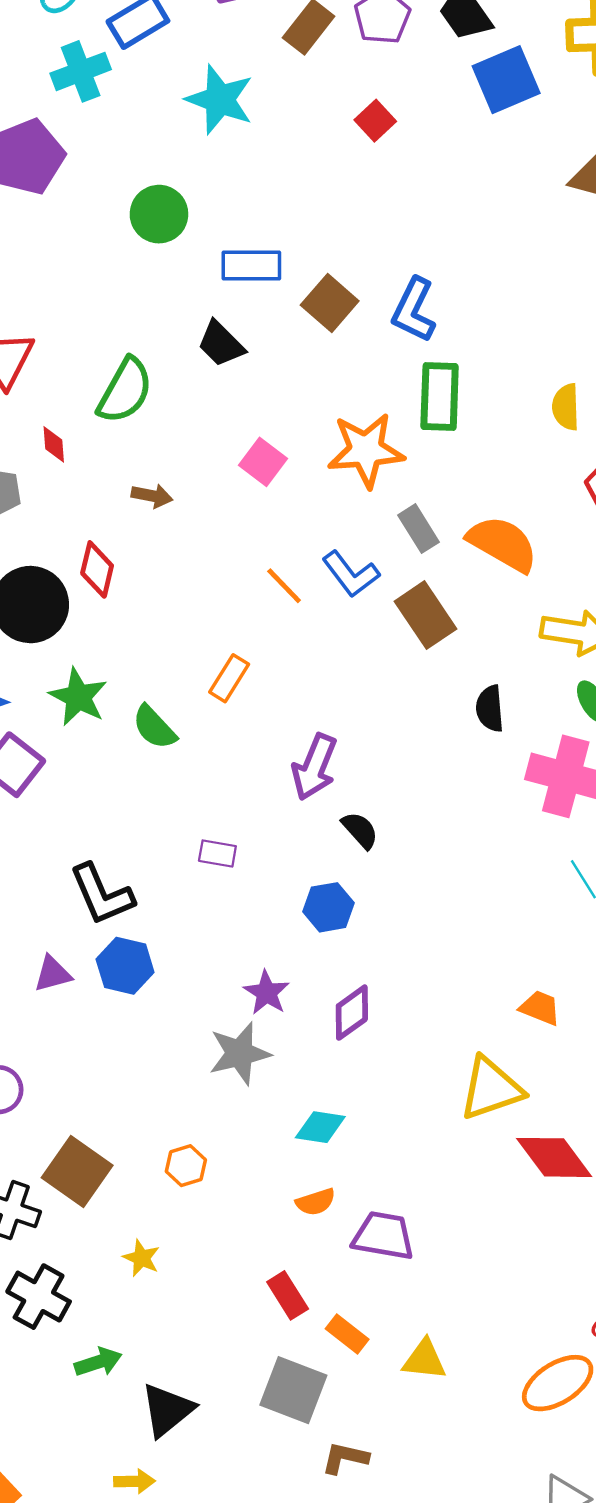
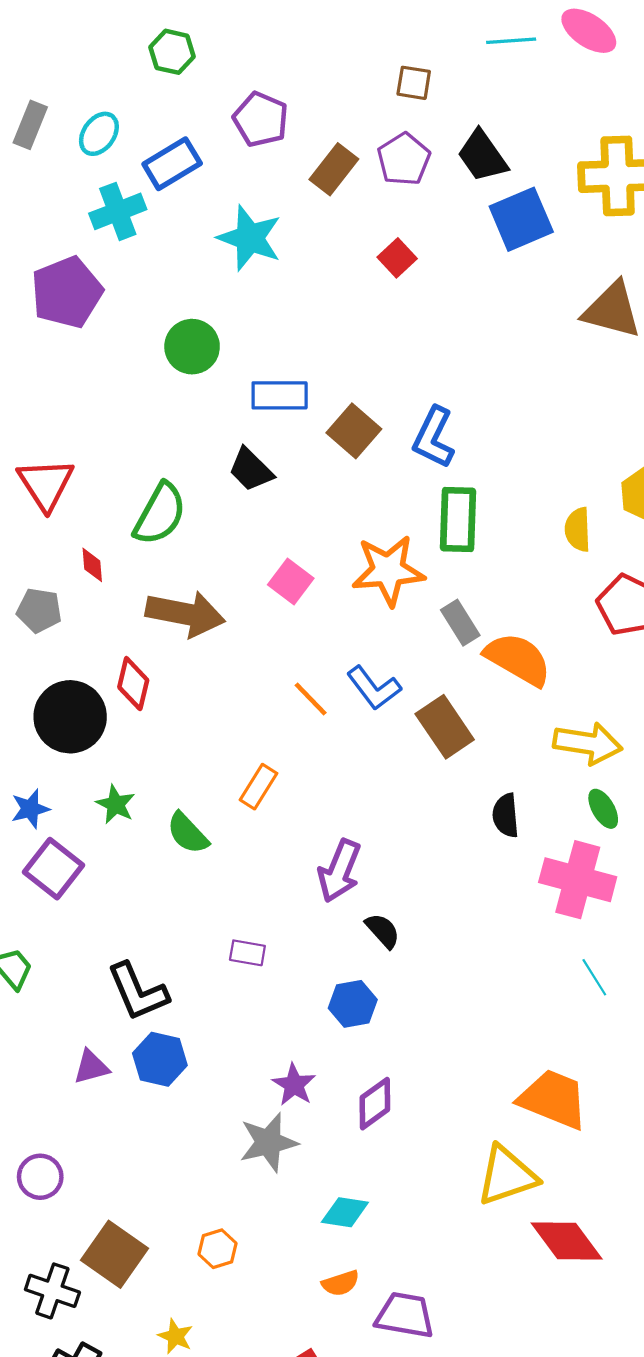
brown arrow: (152, 496) -> (185, 614), size x2.0
gray rectangle: (419, 529) -> (460, 623), moved
green star: (78, 697) -> (116, 804), size x0.7
orange trapezoid: (540, 1008) -> (553, 1099), size x1.8

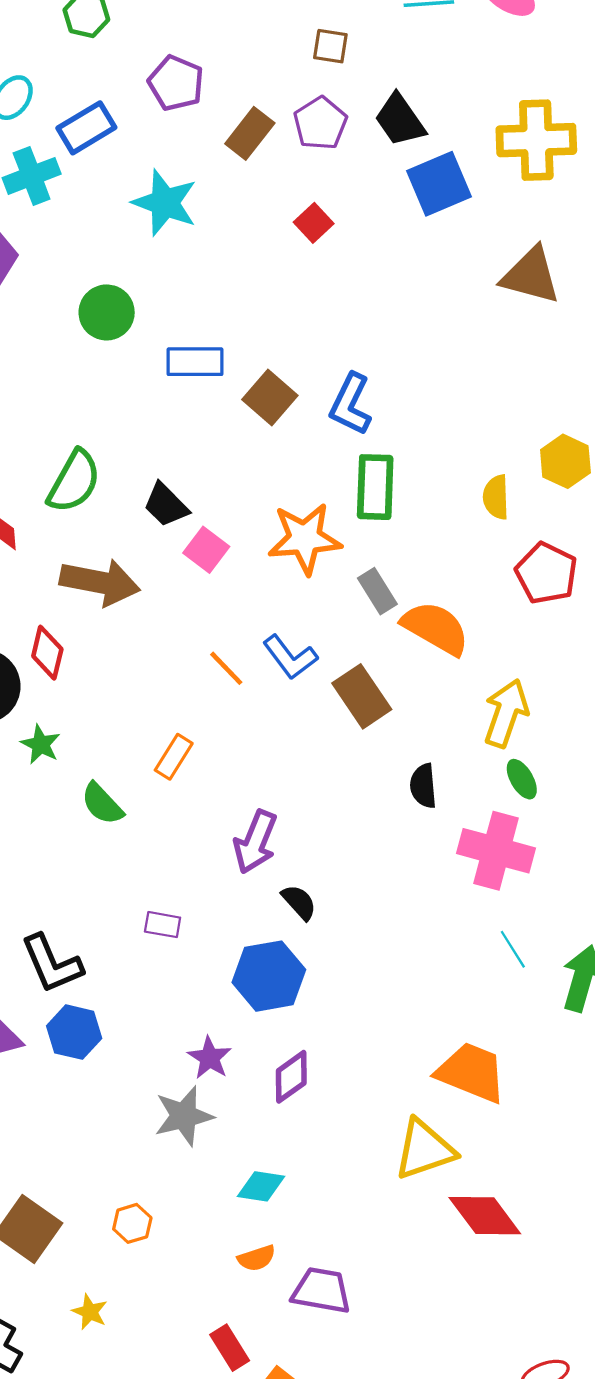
black trapezoid: (251, 470) -> (166, 505), moved
yellow arrow: (588, 743) -> (506, 713), turned -80
green star: (116, 804) -> (41, 744), moved
blue hexagon: (353, 1004) -> (269, 976), size x1.5

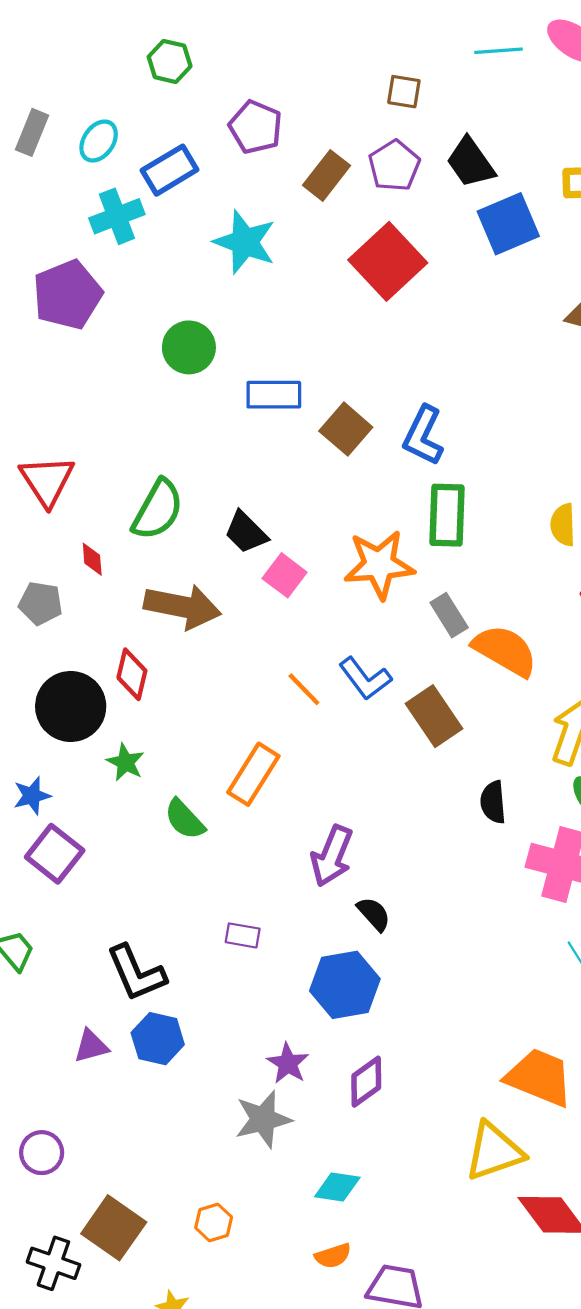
red square: (314, 223) -> (388, 261), size x2.0
orange rectangle: (174, 757) -> (253, 774), size x1.4

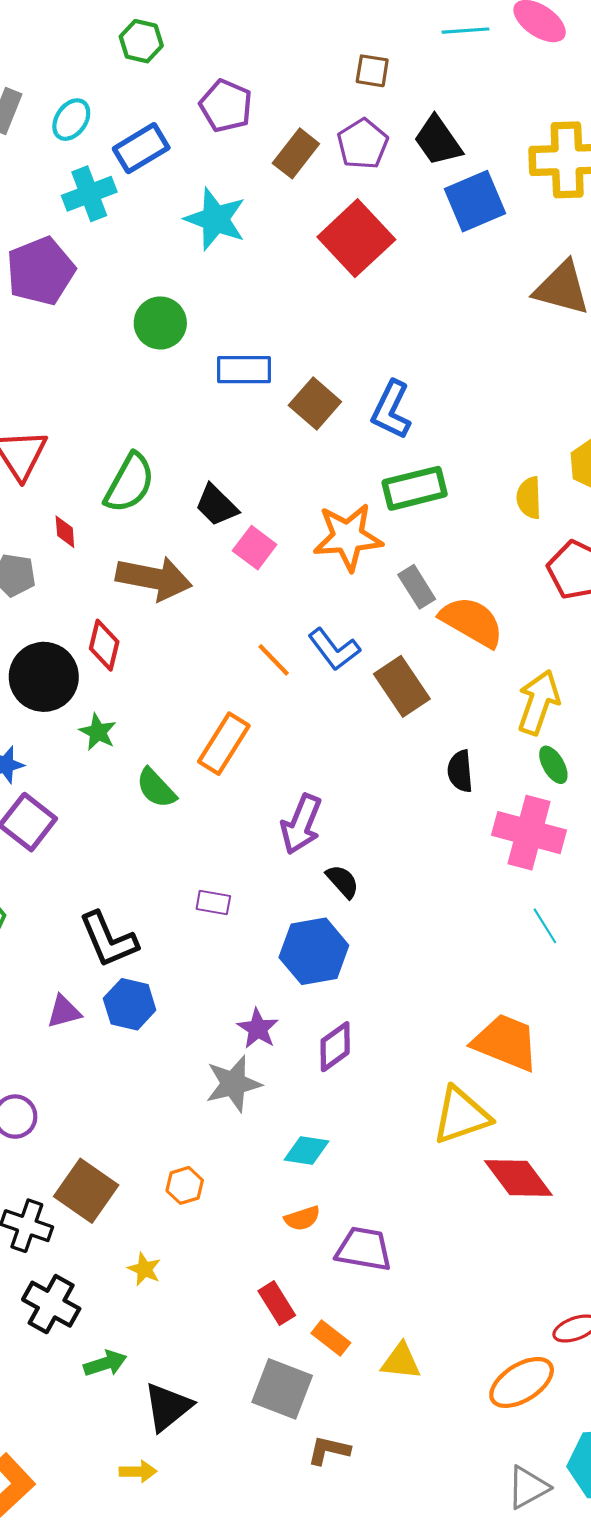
green rectangle: (447, 515) -> (415, 488), turned 74

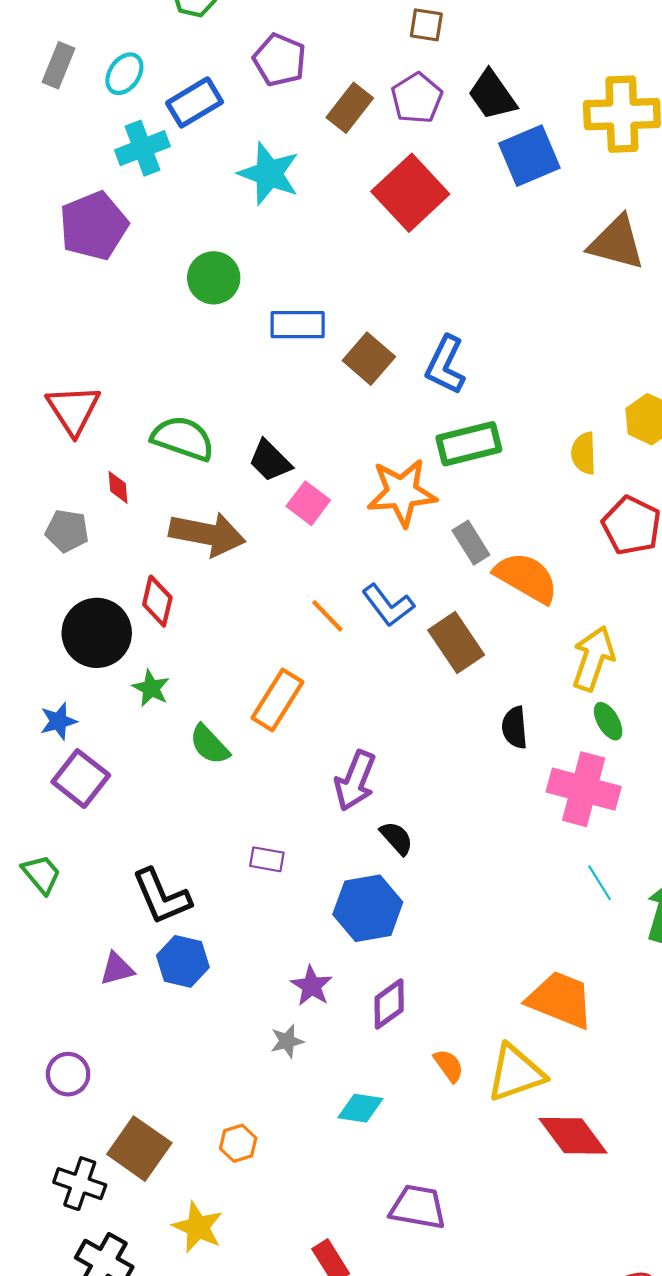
green semicircle: (130, 483) -> (183, 438), turned -100
gray star: (233, 1084) -> (287, 1041), size x0.6
orange semicircle: (302, 1218) -> (449, 1066), moved, turned -108
yellow star: (144, 1269) -> (198, 1227), size x1.5

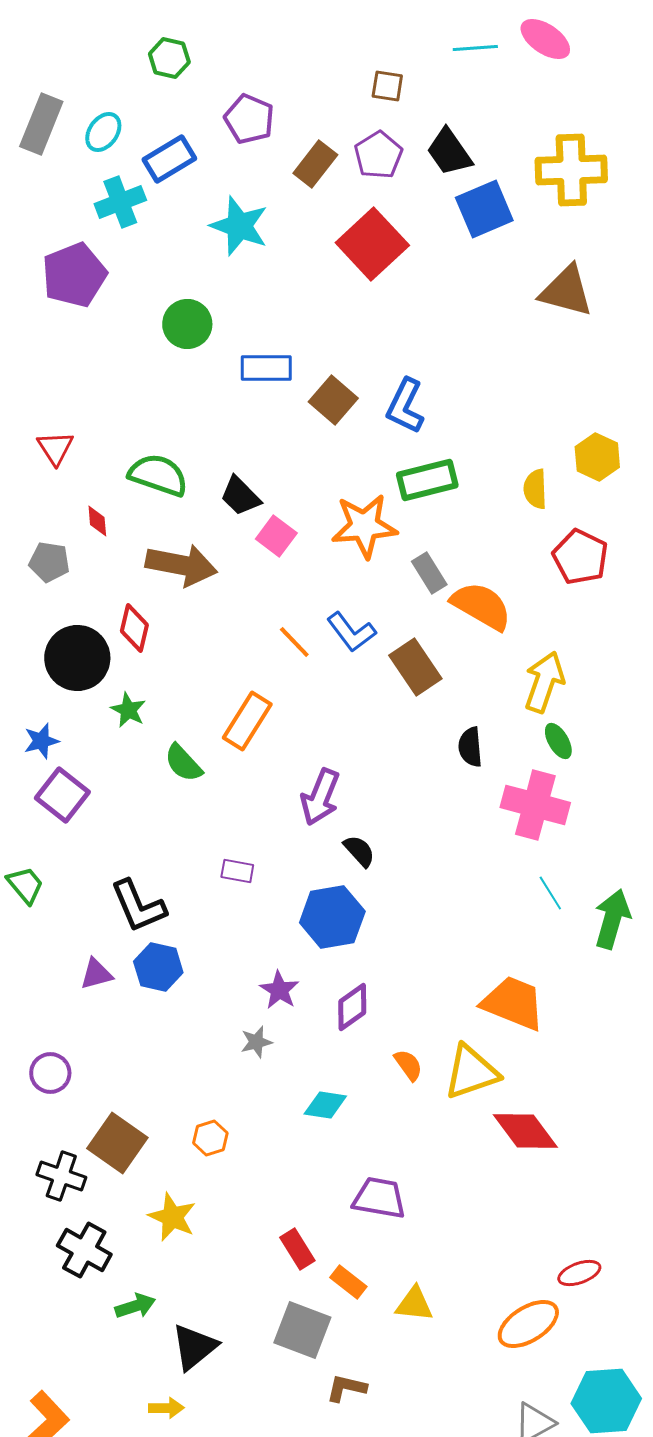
gray rectangle: (58, 65) -> (41, 124), size x1.4
red triangle: (73, 410) -> (55, 448), size x0.7

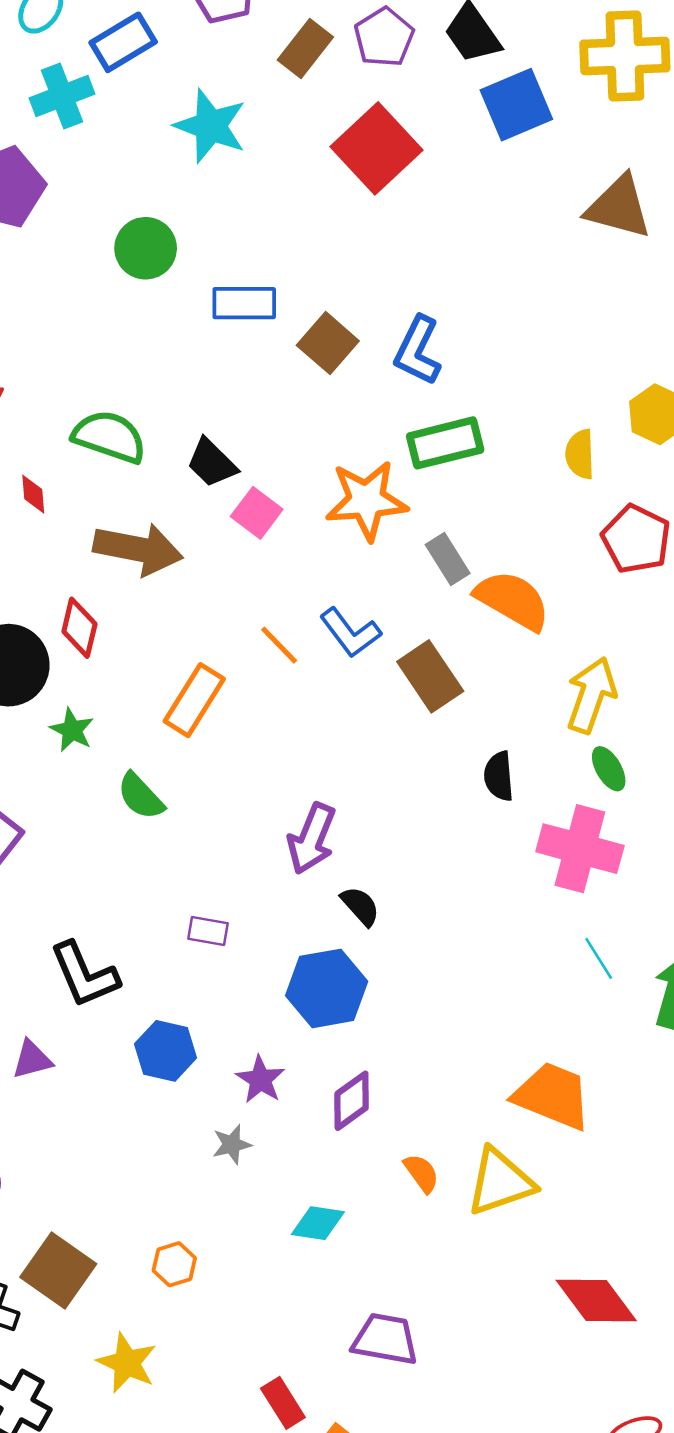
orange rectangle: (247, 721) -> (194, 700), moved
blue hexagon: (158, 967) -> (166, 1051), moved
red diamond: (525, 1131) -> (596, 1300), moved

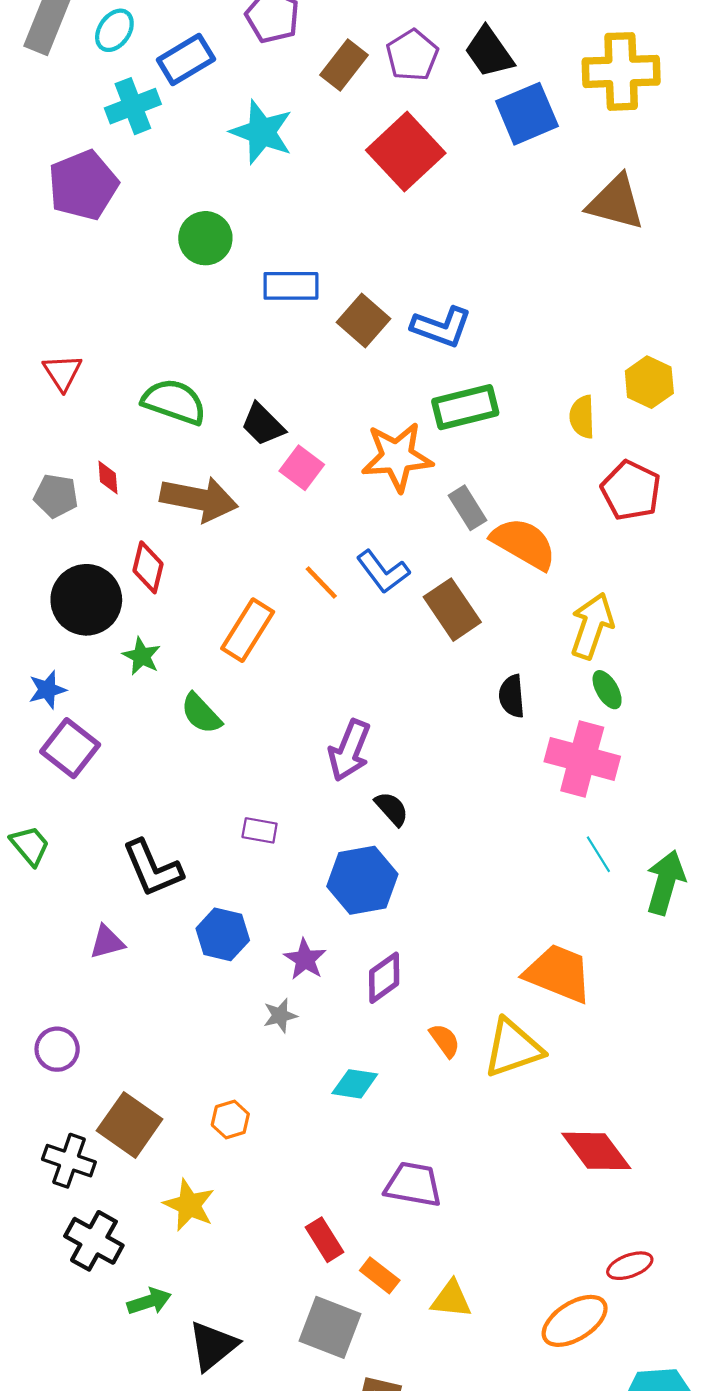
blue L-shape: (418, 351) -> (441, 327), turned -96
red diamond: (33, 494) -> (108, 477), moved

